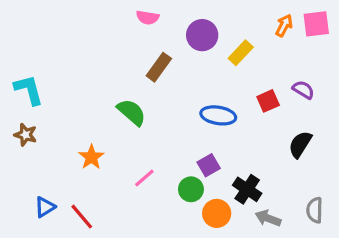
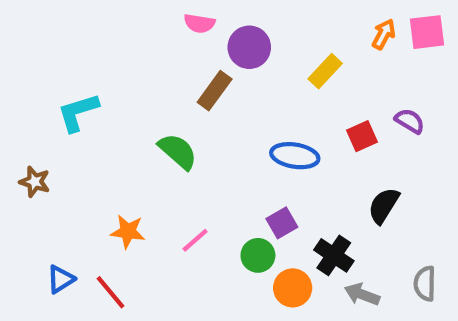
purple circle: (202, 35) -> (249, 47), moved
cyan L-shape: (29, 90) -> (78, 112), moved, turned -92
black semicircle: (300, 144) -> (384, 206), moved
orange star: (91, 157) -> (128, 232), moved, turned -30

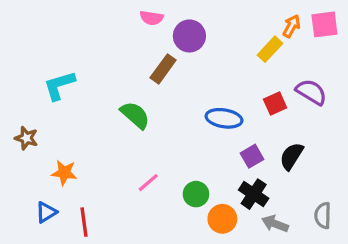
yellow rectangle: (325, 71) -> (270, 49), moved
purple semicircle: (410, 121) -> (311, 92), size x1.4
purple square: (282, 223) -> (252, 156), moved
orange star: (128, 232) -> (64, 173), moved
red line: (111, 292) -> (84, 222), turned 32

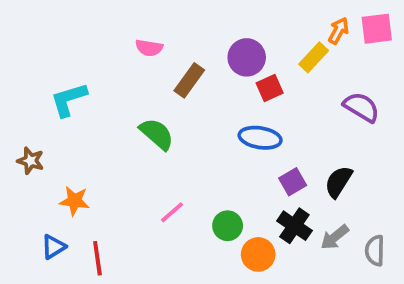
pink semicircle: (152, 18) -> (149, 48), moved
purple circle: (189, 36) -> (247, 57), moved
red square: (275, 104) -> (270, 88), moved
gray arrow: (275, 224) -> (335, 237), moved, turned -60

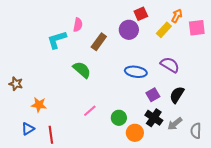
pink square: (377, 29) -> (197, 28), moved
pink semicircle: (149, 48) -> (78, 25), turned -88
red square: (270, 88) -> (141, 14), moved
cyan L-shape: (69, 99) -> (57, 40), moved
purple semicircle: (361, 107) -> (170, 65), moved

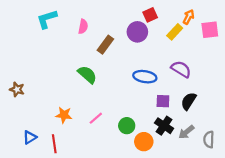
cyan L-shape: (57, 40) -> (47, 19), moved
purple square: (153, 95) -> (163, 101), turned 32
orange star: (39, 105) -> (64, 115), moved

